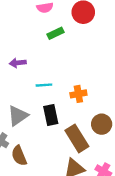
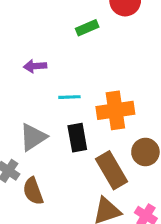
orange cross: (78, 94) -> (115, 110), size x1.6

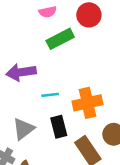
green rectangle: (87, 28) -> (60, 39), size x1.5
purple arrow: (35, 66) -> (21, 72), size x1.6

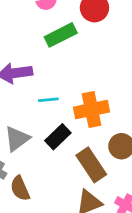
black rectangle: (59, 127) -> (58, 137), turned 60

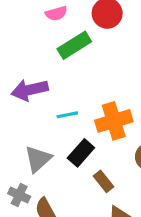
brown rectangle: (91, 165) -> (103, 181), moved, size x0.6

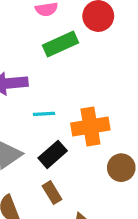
brown rectangle: (103, 181) -> (52, 193), moved

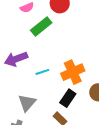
black rectangle: (53, 154) -> (68, 98), moved

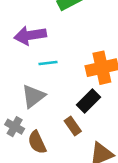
cyan line: (42, 72) -> (48, 63), moved

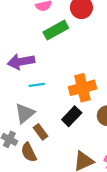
brown rectangle: (73, 126) -> (41, 132), moved

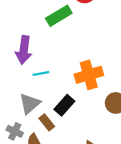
purple arrow: (21, 62) -> (24, 50), turned -70
black rectangle: (72, 116) -> (64, 105), moved

